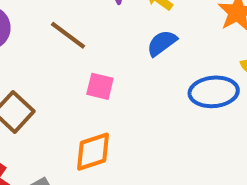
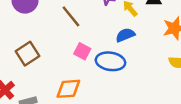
blue ellipse: (214, 92) -> (110, 61), moved

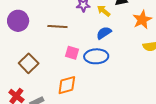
brown line: (71, 16) -> (57, 27), turned -36

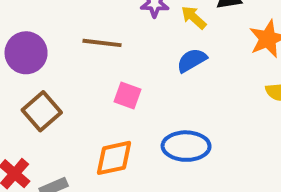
purple circle: (18, 21) -> (26, 53), moved
blue ellipse: (96, 56) -> (186, 146), moved

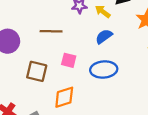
brown square: (42, 111) -> (37, 71), moved, turned -30
blue ellipse: (186, 146) -> (104, 70), moved

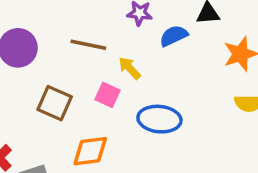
yellow arrow: (103, 12) -> (130, 68), moved
blue semicircle: (104, 36) -> (174, 36), moved

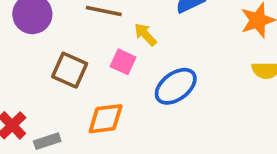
blue ellipse: (159, 119) -> (176, 86), turned -42

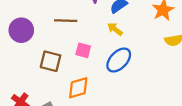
yellow arrow: (145, 35) -> (115, 29), moved

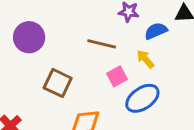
brown line: (66, 21) -> (102, 44), moved
pink square: (83, 50) -> (117, 76), moved, turned 35

